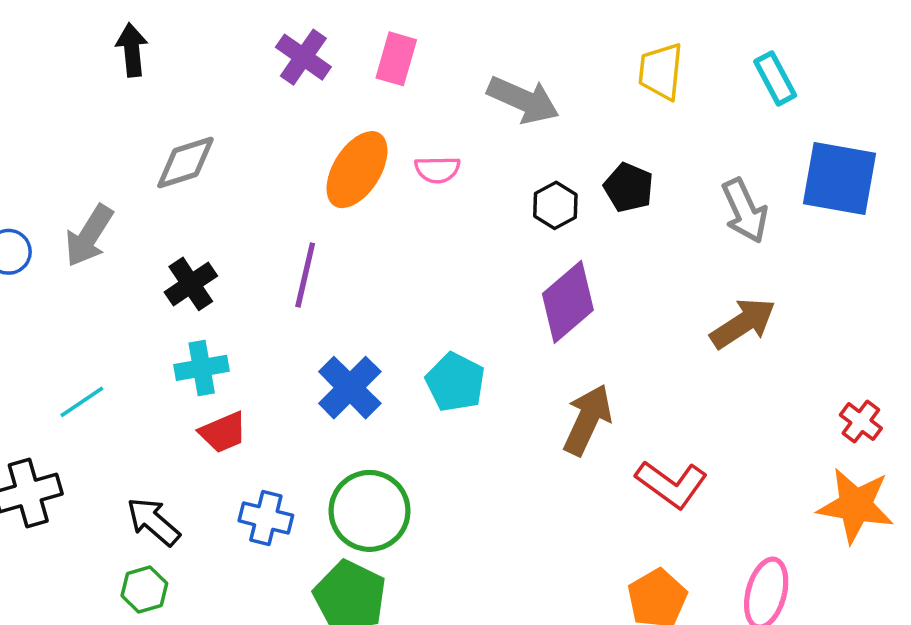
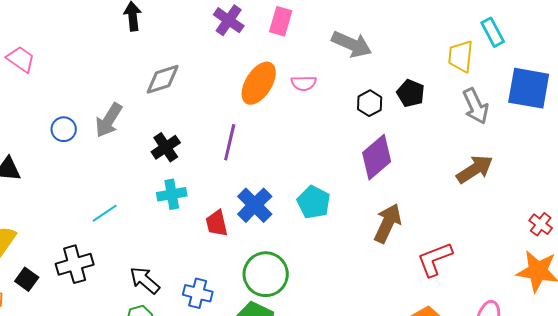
yellow trapezoid: (661, 71) -> (461, 56), moved
red trapezoid: (223, 432) -> (217, 223), moved, turned 100
red L-shape: (671, 484) -> (435, 259), turned 123
blue cross: (266, 518) -> (198, 293), moved

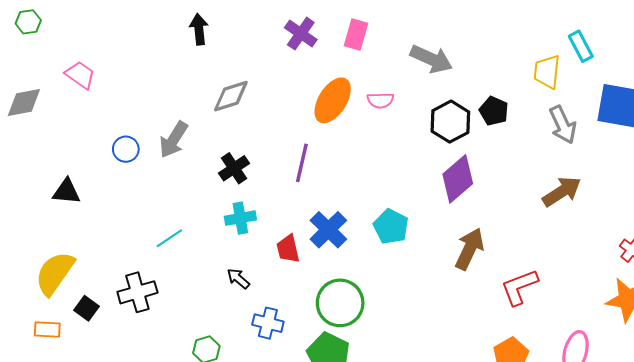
black hexagon: (370, 103) -> (450, 122), size x1.5
black arrow: (145, 280) -> (238, 279), moved, size x0.7

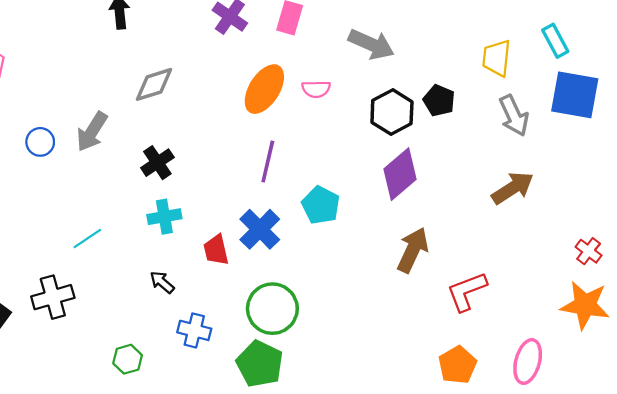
cyan rectangle: (581, 46) -> (555, 41), moved
purple line: (302, 163) -> (268, 161), moved
cyan pentagon: (391, 227) -> (321, 205), moved

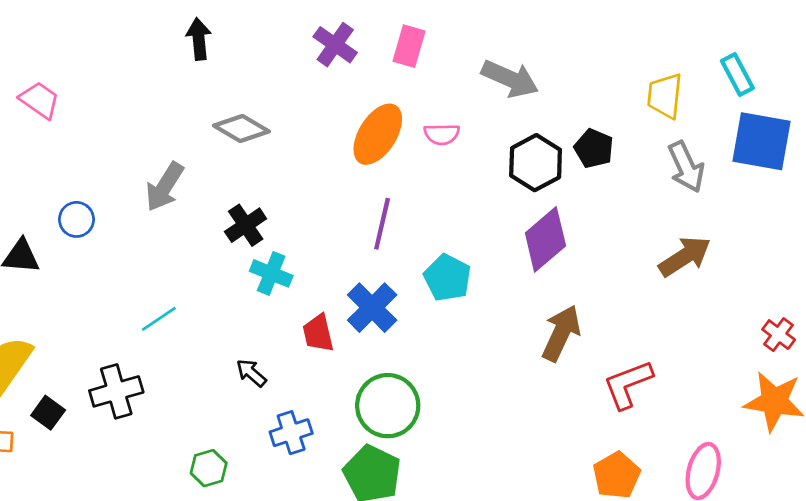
gray diamond: (154, 84) -> (241, 128), turned 48
blue circle: (40, 142) -> (76, 219), moved
cyan cross: (164, 217) -> (271, 273), moved, turned 32
blue cross: (194, 330) -> (291, 433), turned -32

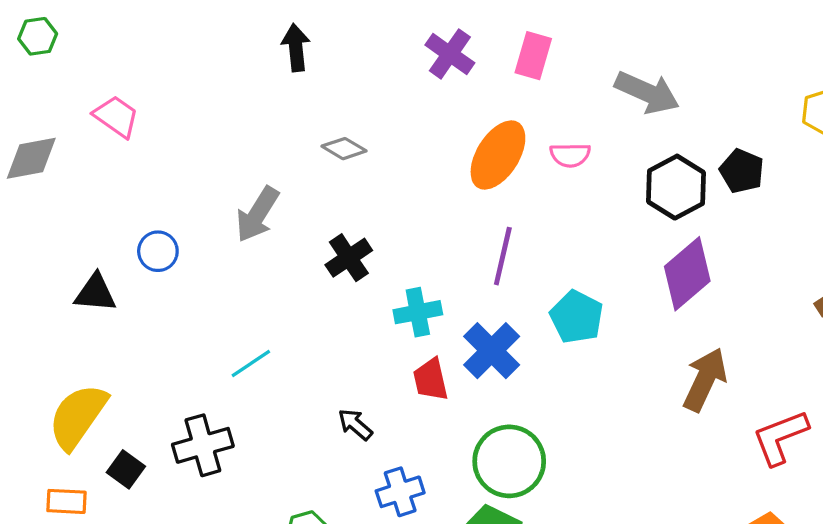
gray diamond: (241, 128) -> (344, 149), size x0.7
cyan cross: (271, 273) -> (418, 312), moved, turned -33

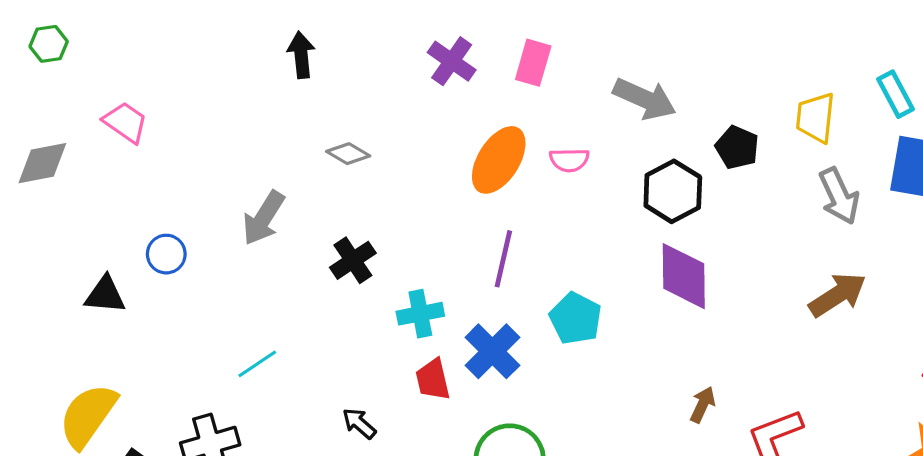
black pentagon: (742, 171) -> (737, 147), moved
purple diamond: (687, 274) -> (684, 276), turned -50
brown arrow: (705, 380) -> (703, 405), moved, size x0.6

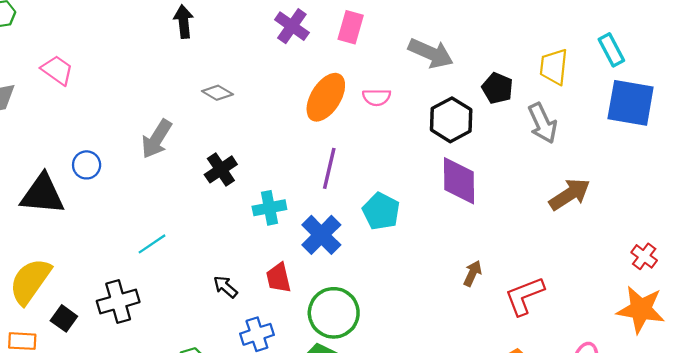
gray arrow: (839, 196) -> (543, 123), moved
black triangle: (105, 295) -> (43, 194), size x1.5
red trapezoid: (433, 380) -> (278, 278), moved

